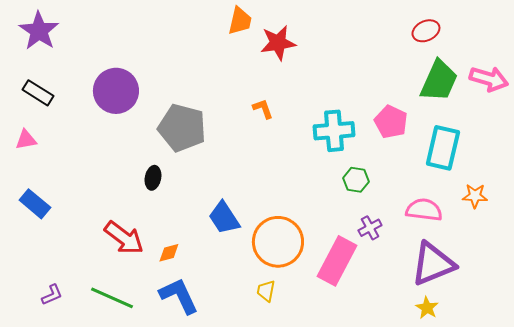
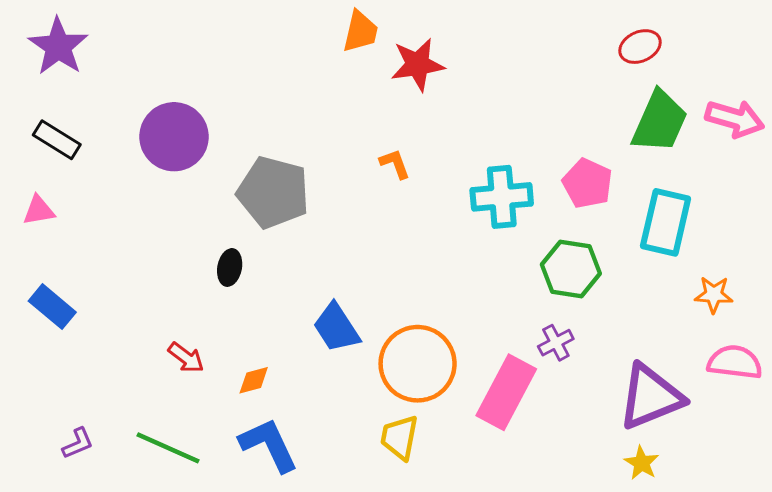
green hexagon: (356, 180) -> (571, 269), moved, size x1.5
pink semicircle: (424, 210) -> (735, 362), moved
red arrow: (124, 238) -> (186, 358), size x0.6
yellow trapezoid: (266, 291) -> (399, 437), size x1.4

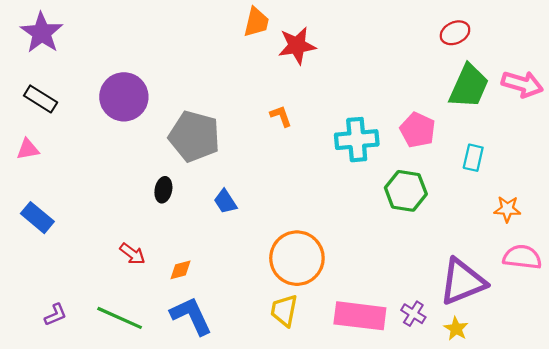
cyan rectangle: (666, 222) -> (473, 158), size x0.6
blue trapezoid: (336, 328) -> (225, 202), moved, size x0.7
purple cross: (556, 343) -> (413, 314), moved, turned -30
pink rectangle: (506, 392) -> (360, 316), moved, turned 69

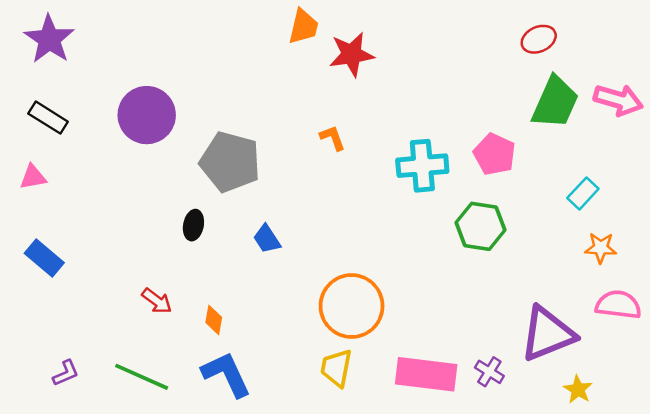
cyan rectangle: (473, 158) -> (583, 193), moved, turned 30
orange diamond: (180, 270) -> (214, 320), turned -65
yellow star: (456, 329) -> (578, 389), moved

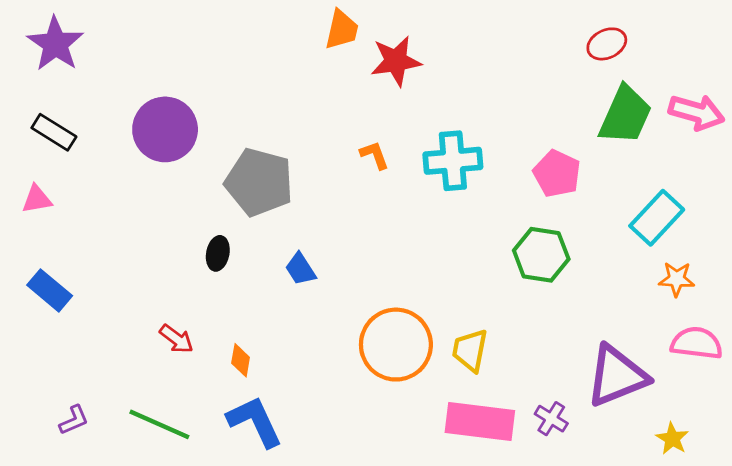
cyan cross: (422, 166) -> (453, 161), moved
cyan rectangle: (583, 193) -> (657, 218), size x1.5
yellow trapezoid: (336, 368) -> (470, 350), moved
yellow star: (578, 389) -> (672, 439), moved

